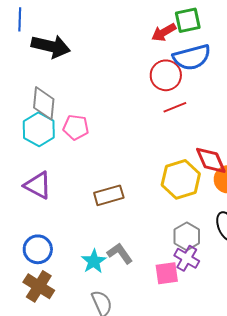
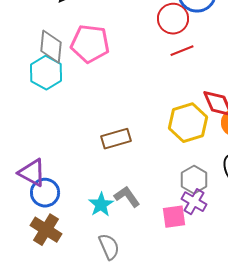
pink pentagon: (76, 127) -> (90, 44), moved, size x1.5
purple triangle: (38, 185) -> (32, 173), moved

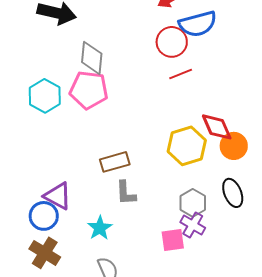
pink pentagon: (90, 44) -> (89, 90), moved
gray diamond: (51, 47) -> (92, 58), moved
purple triangle: (32, 173) -> (58, 196), moved
gray L-shape: (127, 197) -> (126, 193), moved, turned -148

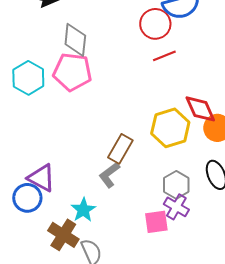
brown rectangle: (115, 162) -> (120, 149), moved, turned -44
gray L-shape: (126, 193) -> (109, 175), turned 56
brown cross: (45, 253) -> (63, 235), moved

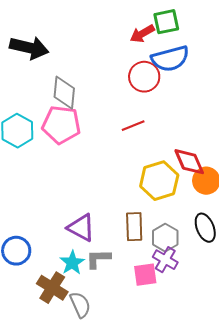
red line: (164, 56) -> (133, 126), moved
brown rectangle: (120, 149) -> (134, 227), moved, turned -32
gray L-shape: (109, 175) -> (98, 259), moved, turned 36
purple triangle: (41, 178) -> (81, 228), moved

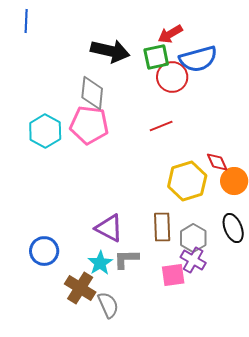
green square: (166, 22) -> (156, 57), moved
black arrow: (29, 48) -> (110, 51), moved
red diamond: (189, 162) -> (217, 162), size x0.7

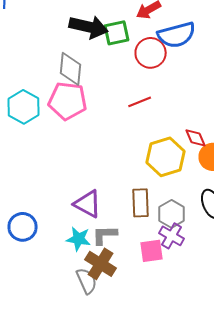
green square: (156, 57) -> (117, 33), moved
cyan star: (100, 263) -> (79, 239), turned -30
brown cross: (80, 288) -> (101, 264), moved

